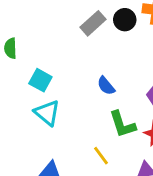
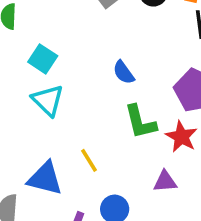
yellow line: (101, 156) -> (89, 160), moved

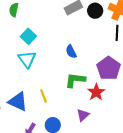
green L-shape: (140, 122) -> (75, 80), turned 100
purple triangle: (165, 181) -> (83, 115), turned -48

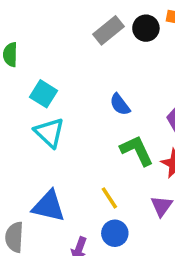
green L-shape: (75, 80) -> (137, 151), turned 70
yellow line: (44, 96) -> (109, 198), moved

